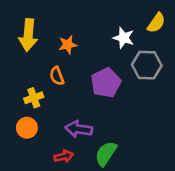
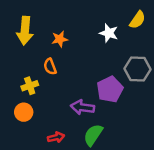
gray hexagon: (147, 65) -> (137, 69), moved
purple pentagon: (106, 83) -> (110, 89), moved
purple arrow: (79, 129) -> (82, 107), moved

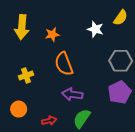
orange semicircle: (50, 67) -> (64, 64), moved, size x1.6
purple pentagon: (110, 89) -> (120, 92), moved
orange circle: (24, 112) -> (19, 109), moved

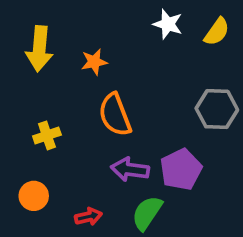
white star: (95, 29) -> (168, 24), moved
purple pentagon: (120, 92) -> (181, 169), moved

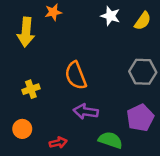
orange star: (94, 62) -> (53, 12), moved
purple pentagon: (181, 169) -> (140, 118), moved
green semicircle: (147, 213) -> (110, 140), moved, turned 75

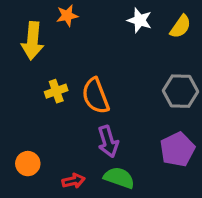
yellow cross: (31, 89) -> (56, 91), moved
purple arrow: (86, 112) -> (108, 142), turned -115
green semicircle: (110, 140) -> (119, 178), moved

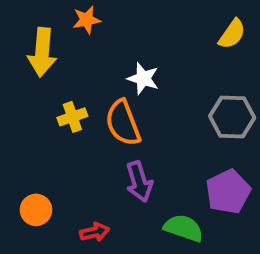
white star: (140, 20) -> (143, 78), moved
green semicircle: (119, 178) -> (184, 228), moved

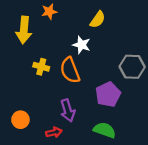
yellow semicircle: (232, 34) -> (98, 20), moved
yellow cross: (72, 117) -> (41, 67), turned 35
purple arrow: (139, 182) -> (68, 110), moved
purple pentagon: (228, 192) -> (108, 94), moved

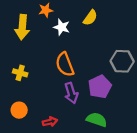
white star: (81, 45) -> (62, 27), moved
yellow cross: (41, 67) -> (20, 73), moved
purple arrow: (68, 110) -> (71, 93), moved

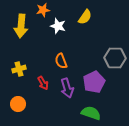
orange semicircle: (65, 64) -> (61, 61), size x0.7
yellow cross: (20, 73) -> (19, 69), turned -32
red arrow: (50, 122) -> (43, 83), moved, turned 72

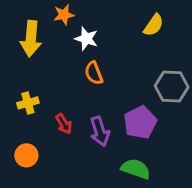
yellow semicircle: (85, 17) -> (154, 25), moved
orange semicircle: (61, 61) -> (94, 73), moved

